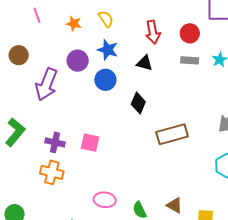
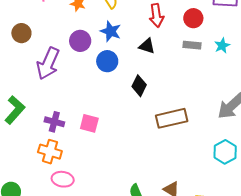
pink ellipse: (105, 200) -> (63, 179), moved

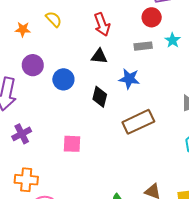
red circle: (193, 18) -> (152, 17), moved
blue star: (111, 31) -> (129, 79), moved
purple cross: (54, 122) -> (22, 134), moved, turned -30
pink square: (89, 123) -> (72, 144), moved

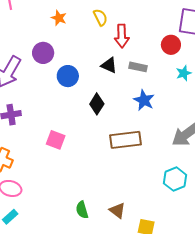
yellow semicircle: (54, 19) -> (100, 17), moved
orange star: (23, 29) -> (59, 18), moved
gray rectangle: (143, 46) -> (138, 67), moved
blue star: (129, 79) -> (144, 100), moved

